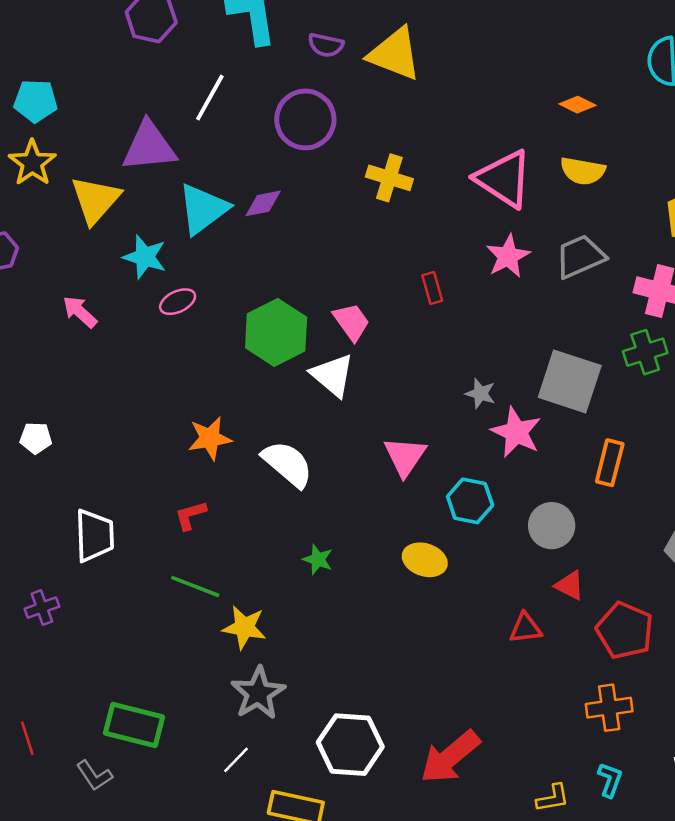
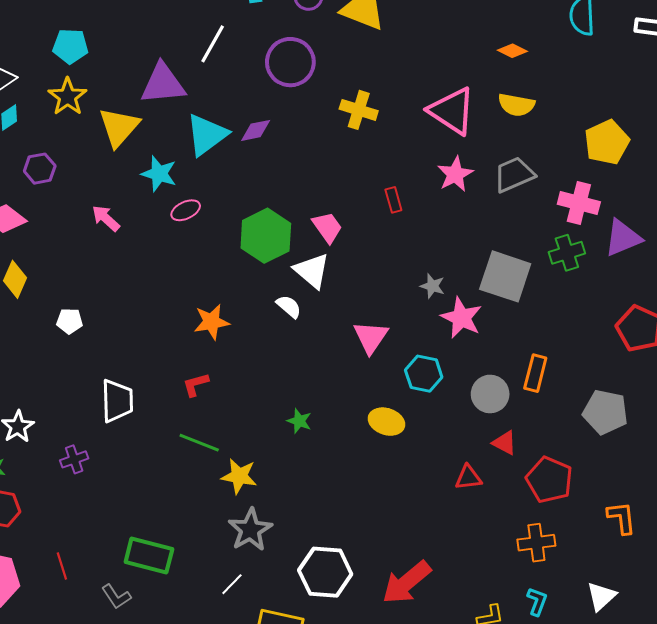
orange rectangle: (610, 463) -> (535, 373), moved
white semicircle: (288, 464) -> (289, 306), moved, size x0.6

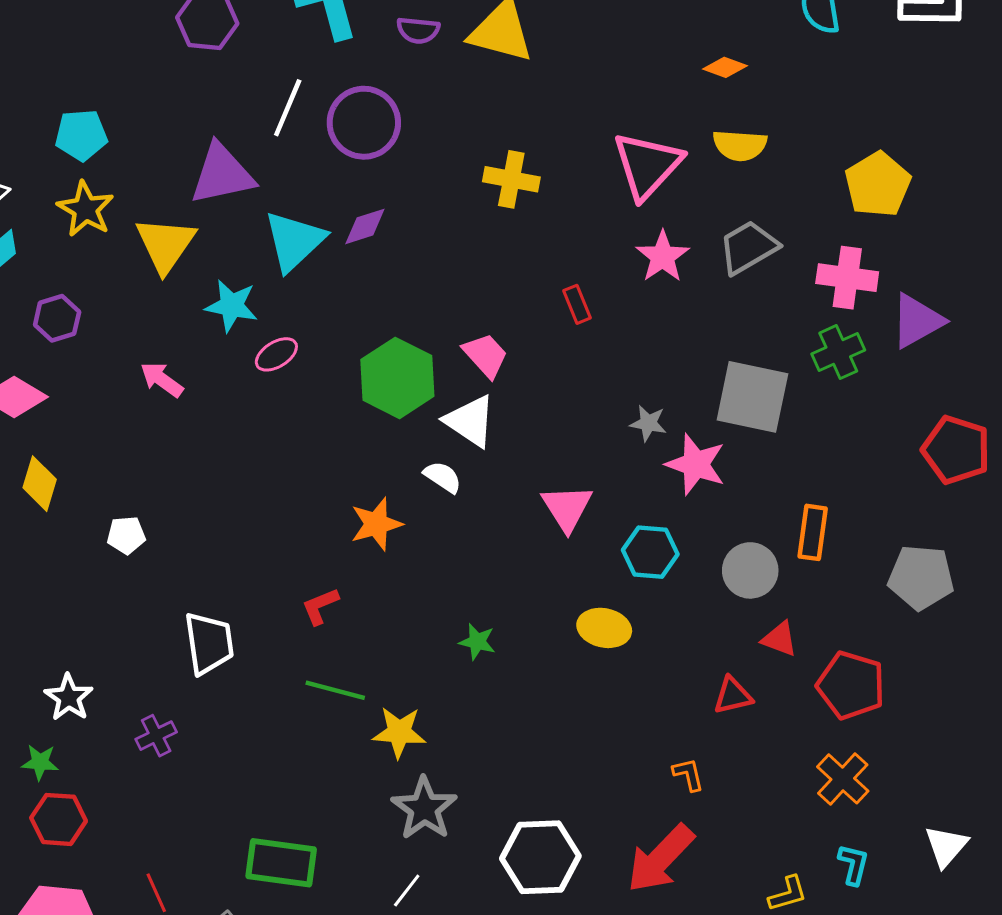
purple circle: (290, 62) -> (364, 123), moved
pink triangle: (452, 111) -> (647, 165), turned 46
orange star: (212, 322) -> (376, 524), moved
orange L-shape: (622, 518) -> (688, 774), moved, size x0.7
orange cross: (536, 543) -> (843, 779), turned -33

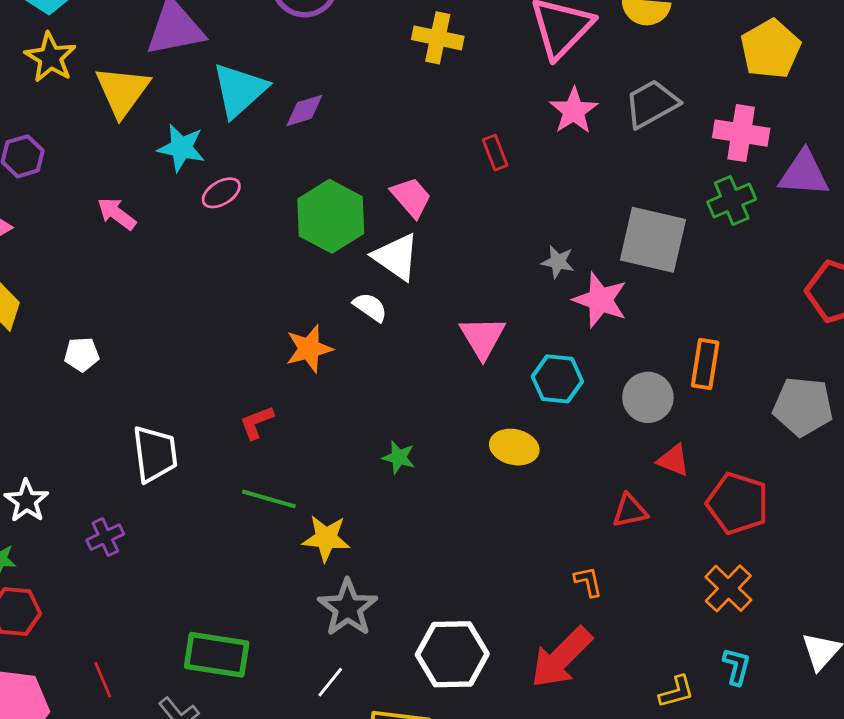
purple diamond: (365, 226) -> (304, 110), moved
purple triangle: (917, 321) -> (804, 174), turned 32

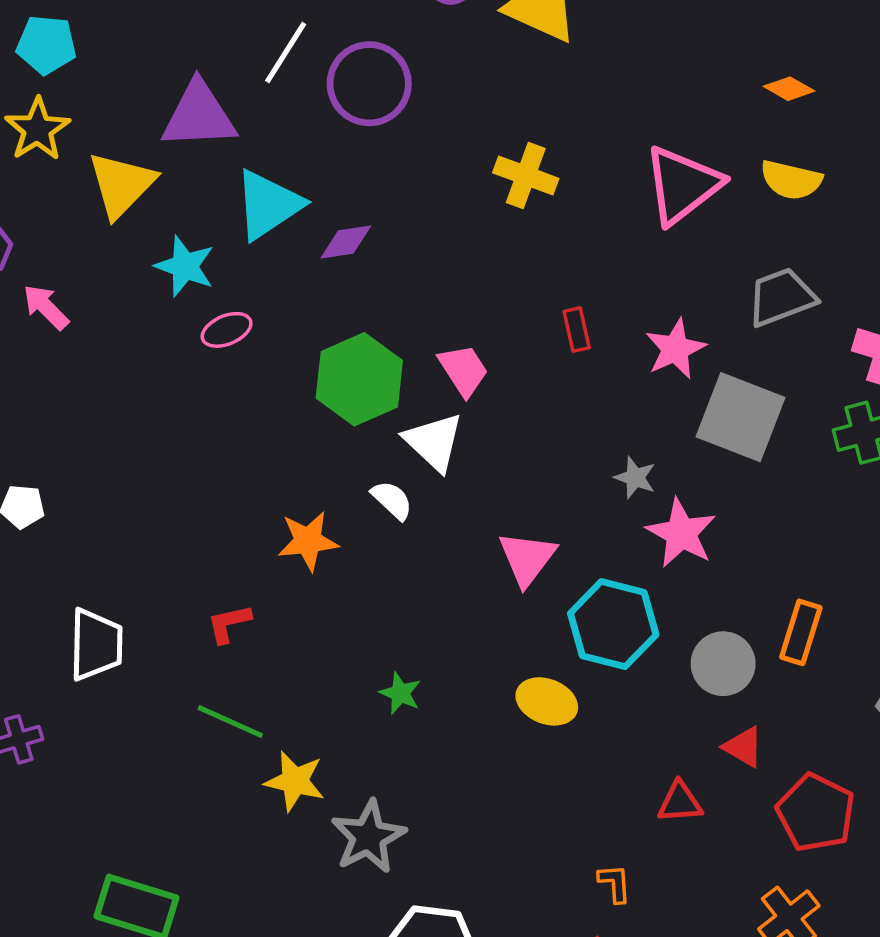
pink star: (574, 111) -> (675, 349), moved
pink arrow: (117, 214) -> (46, 307), moved
gray square: (653, 240) -> (741, 417), moved
cyan hexagon: (557, 379) -> (613, 624), size x1.4
gray star: (348, 608) -> (368, 837), moved

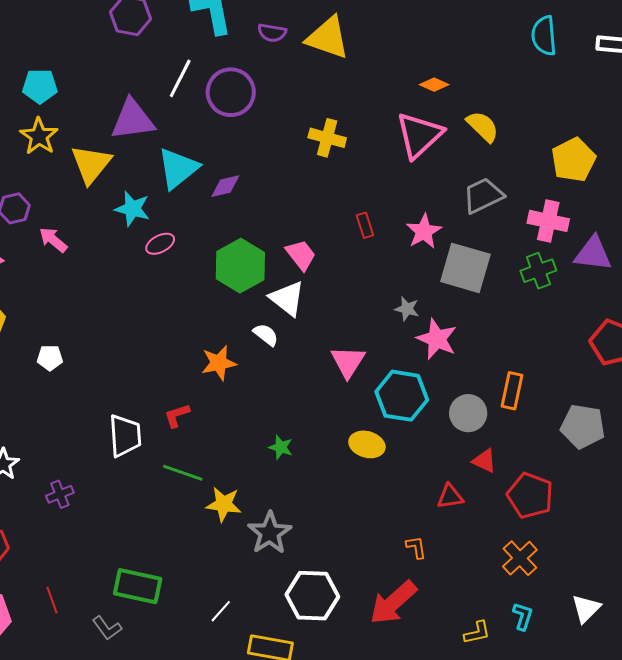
orange diamond: (789, 89) -> (434, 85), moved
yellow semicircle: (791, 180) -> (483, 126), turned -144
white trapezoid: (96, 645) -> (125, 436), moved

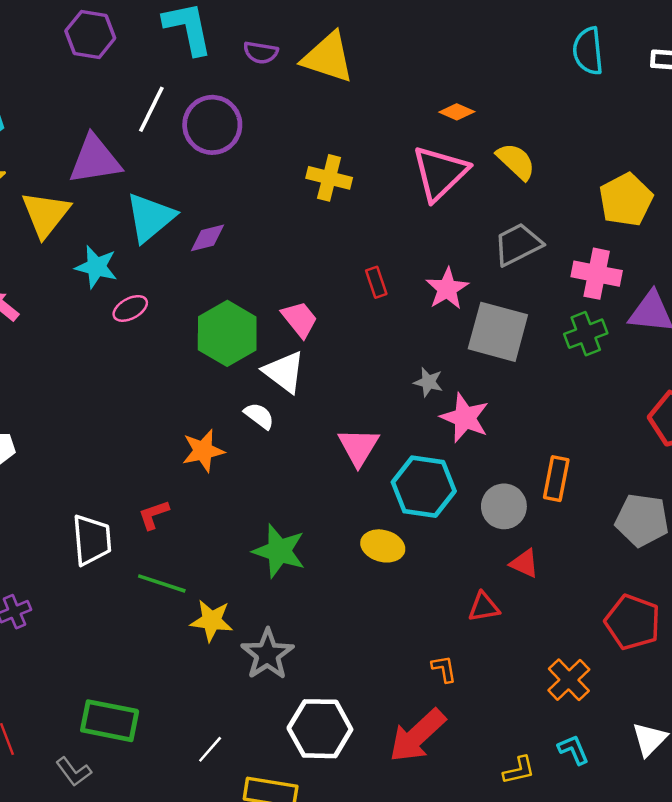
green star: (281, 447) -> (279, 551), size x1.8
red pentagon: (530, 495) -> (633, 622), moved
cyan L-shape: (523, 616) -> (573, 750), turned -40

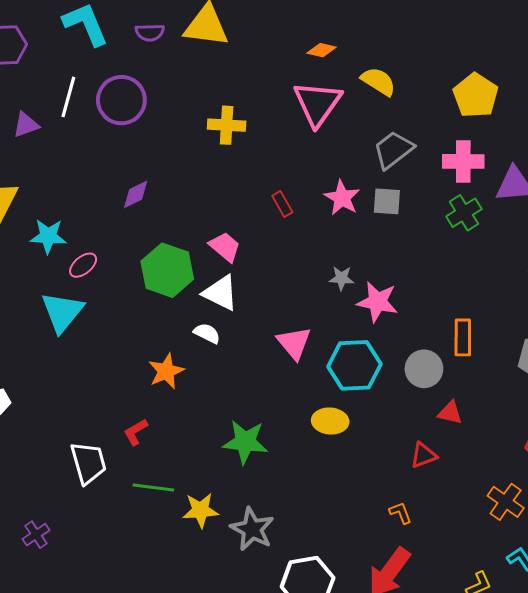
purple triangle: (95, 160) -> (26, 125), moved, size x0.6
cyan triangle: (150, 217) -> (62, 312), moved
gray square: (498, 332) -> (387, 201), moved, size x0.6

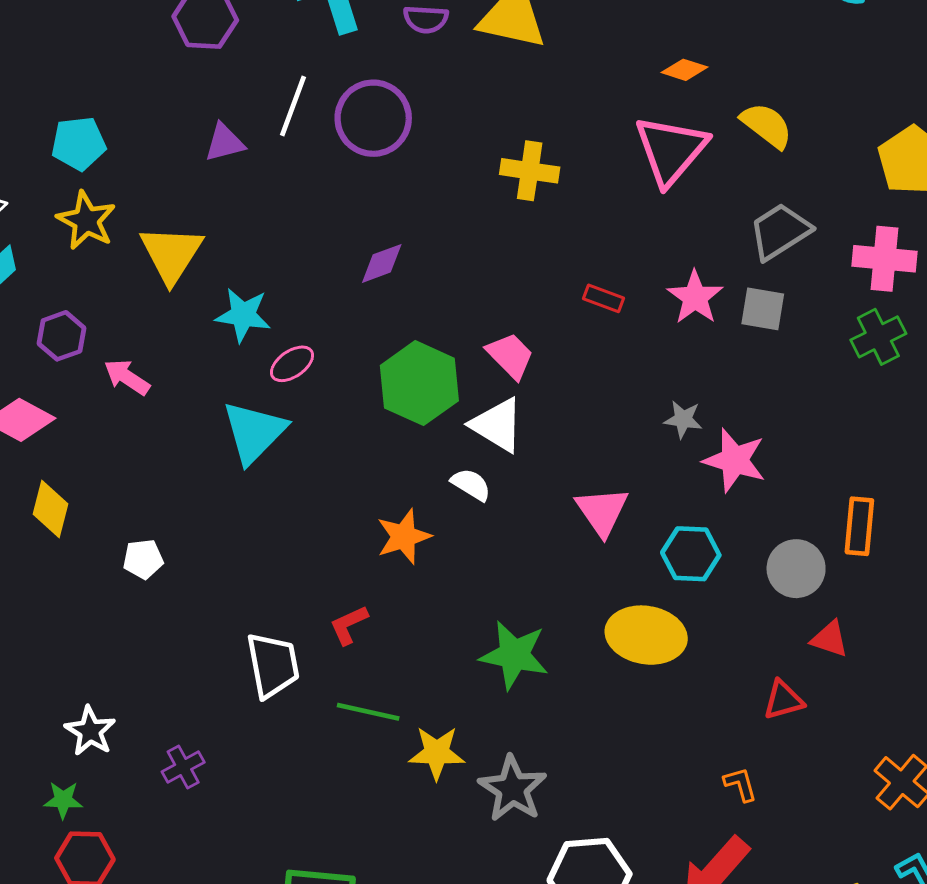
red rectangle: (282, 204) -> (604, 298), turned -45
cyan hexagon: (354, 365) -> (691, 554), size x0.7
yellow ellipse: (330, 421) -> (646, 635), size x1.4

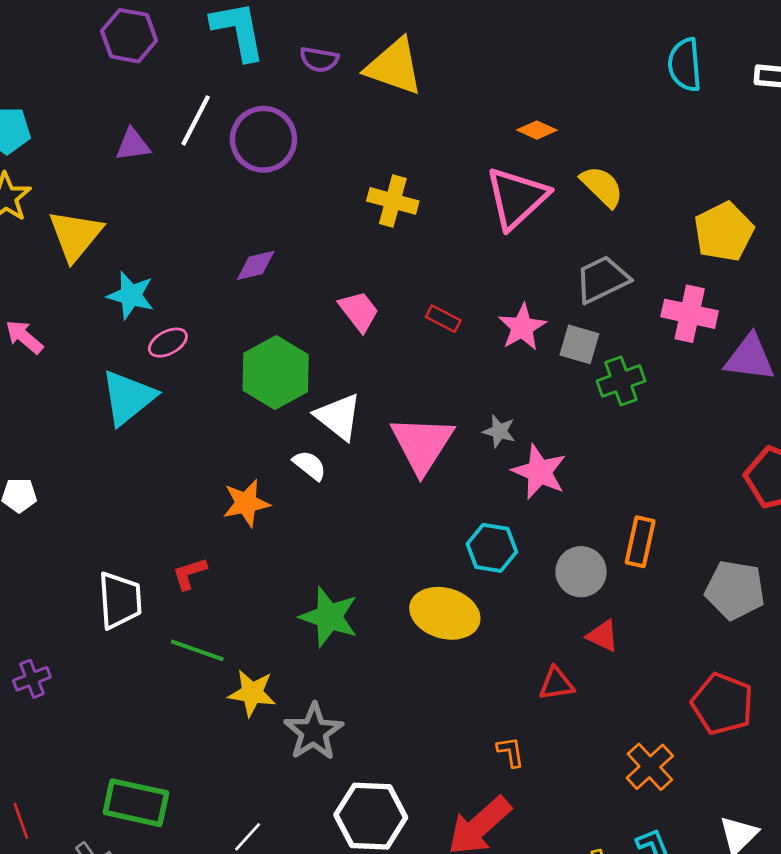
green cross: (878, 337) -> (621, 381), moved
pink trapezoid: (510, 356) -> (359, 311), moved
pink triangle: (602, 511) -> (422, 444), moved, size x1.4

